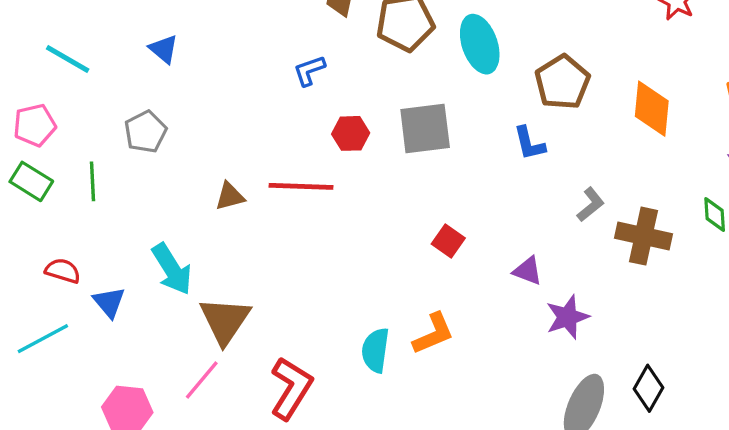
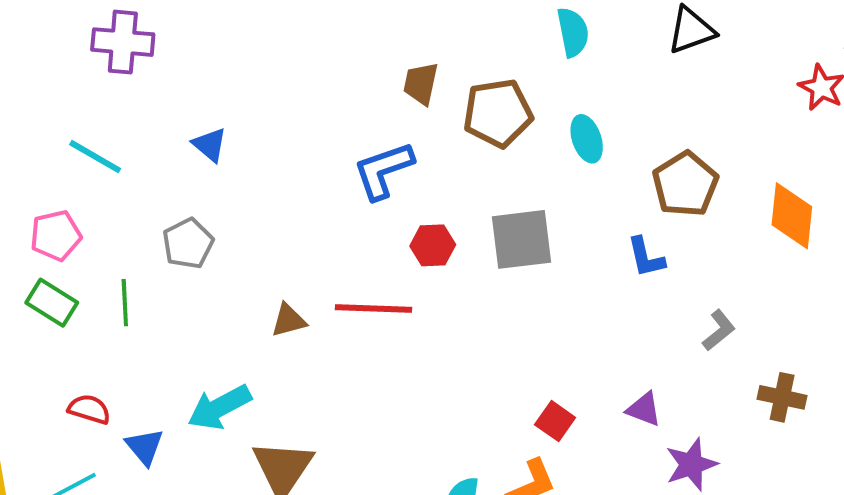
cyan ellipse: (480, 44) -> (587, 139), size x0.7
blue L-shape: (309, 71) -> (383, 170), size x1.6
brown cross: (643, 236) -> (782, 397), moved, size x0.7
red square: (448, 241) -> (555, 421), moved
cyan arrow: (172, 269) -> (220, 407), turned 94

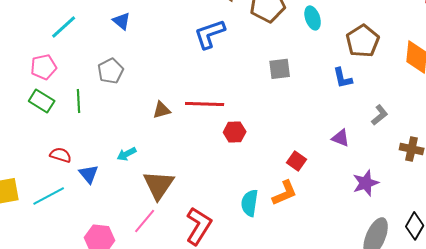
cyan line: (95, 157) -> (64, 27), turned -72
gray square: (521, 239) -> (280, 69), size x0.7
red hexagon: (433, 245) -> (235, 132), moved
cyan arrow: (220, 407) -> (127, 154), size x0.6
purple triangle: (644, 409) -> (341, 138), moved

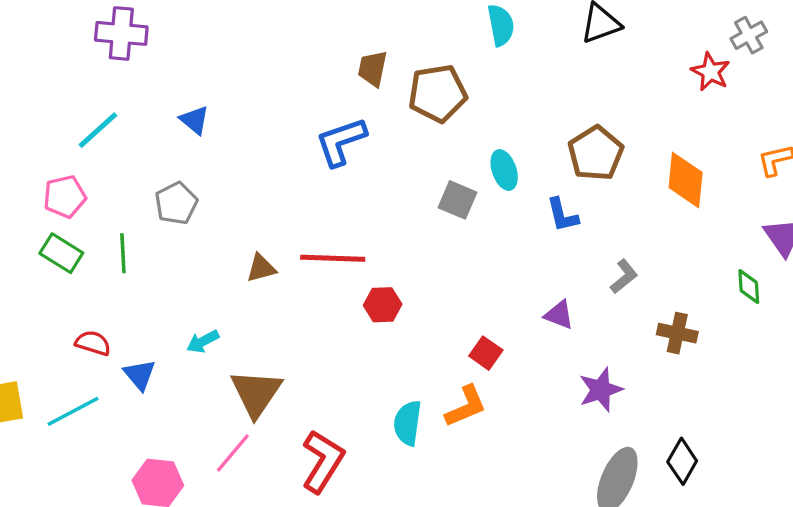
cyan ellipse: (313, 18) -> (504, 170), moved
gray square: (280, 69) -> (458, 200), turned 30

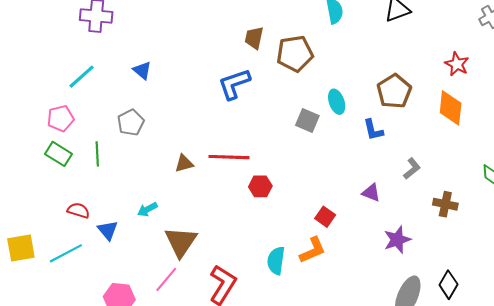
red star: (711, 72) -> (457, 64), moved

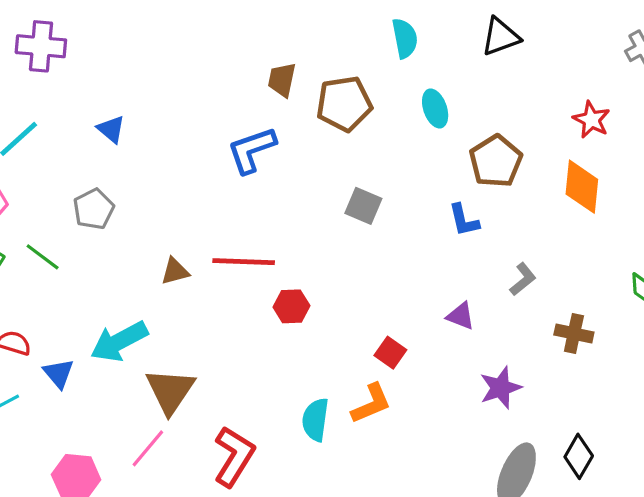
cyan ellipse: (337, 102) -> (435, 109), moved
green line: (97, 154) -> (43, 257), turned -50
cyan arrow: (147, 209) -> (119, 341), size x1.8

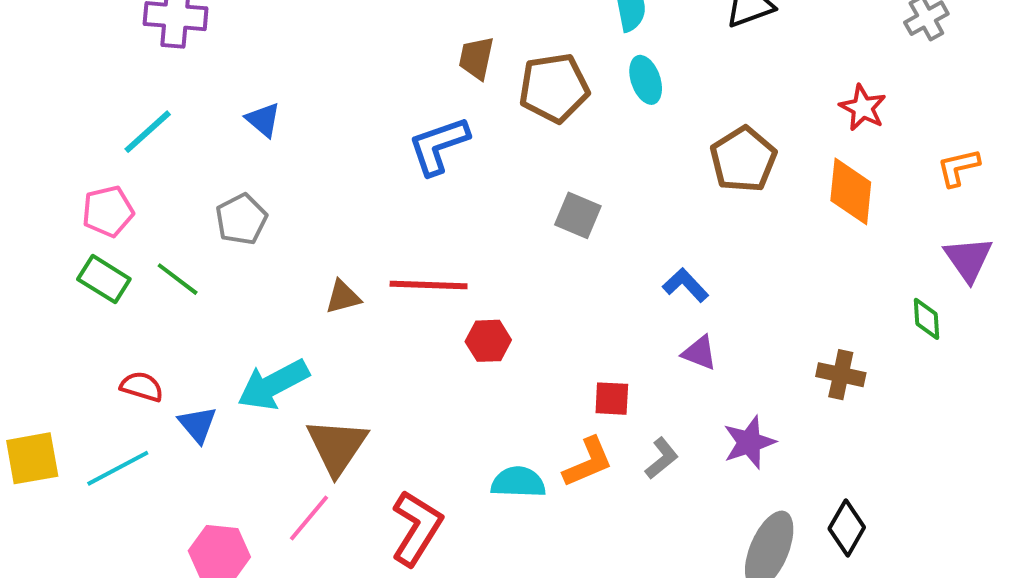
cyan ellipse: (435, 109) -> (646, 80), moved
blue L-shape: (464, 220) -> (685, 285), moved, turned 150
gray L-shape: (523, 279) -> (662, 458), moved
red square: (390, 353) -> (612, 399), turned -32
cyan semicircle: (315, 420) -> (518, 482), turned 84

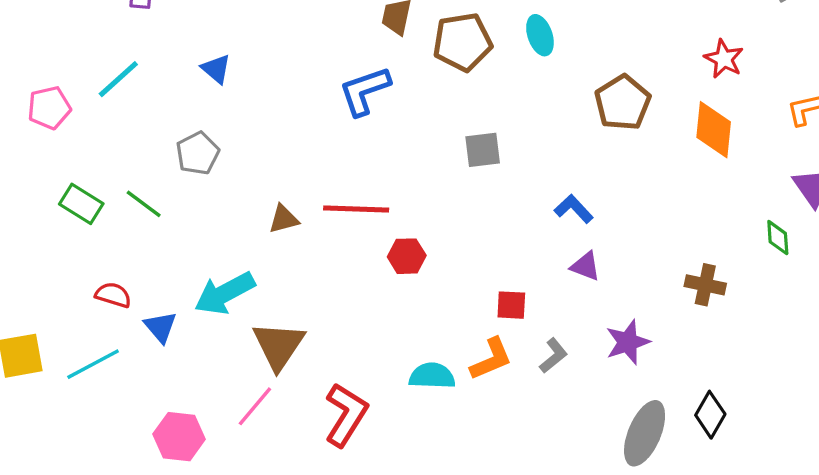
pink pentagon: (108, 211) -> (49, 108), moved
gray square: (578, 215) -> (483, 150), turned -30

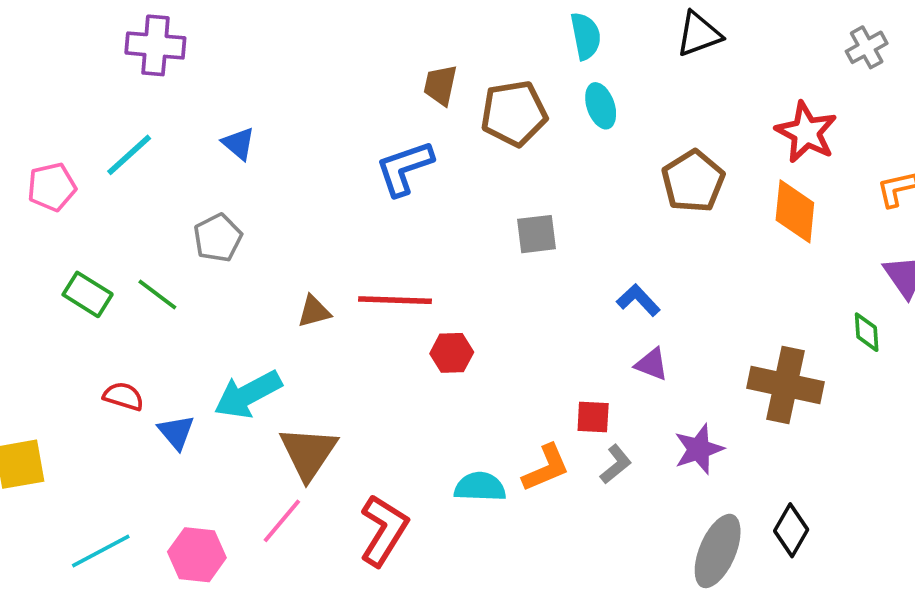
red star: (724, 59) -> (806, 132), size x1.4
brown cross: (705, 285) -> (786, 385), size x1.6
red square: (511, 305) -> (593, 417), moved
cyan line: (93, 364) -> (101, 551), moved

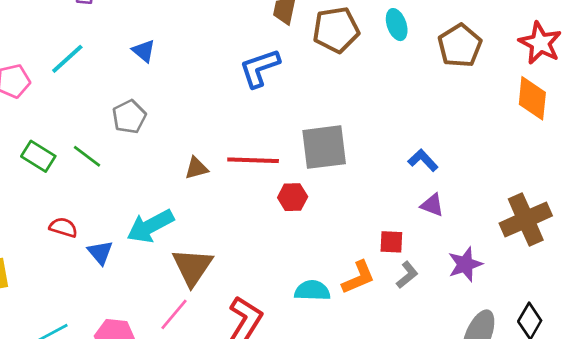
brown pentagon: (693, 181) -> (460, 46), moved
gray square: (537, 234) -> (324, 147), moved, size x1.6
brown cross: (786, 385) -> (526, 219), turned -36

